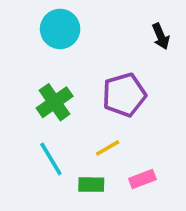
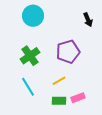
green rectangle: (91, 185) -> (59, 101), moved

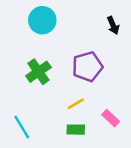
cyan line: (28, 87) -> (22, 127), moved
pink rectangle: (78, 98) -> (111, 118), moved, turned 64

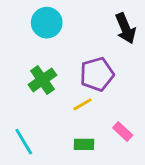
black arrow: (113, 25) -> (126, 28), size x1.5
yellow line: (76, 104) -> (83, 104), moved

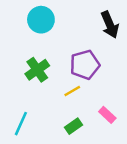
cyan line: (24, 142) -> (21, 124), turned 55
green rectangle: (84, 144) -> (74, 126), turned -36

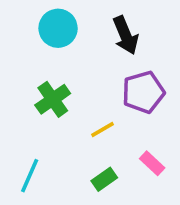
black arrow: (110, 25) -> (126, 35), moved
purple pentagon: (85, 65) -> (143, 92), moved

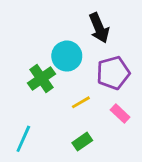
cyan circle: (58, 28) -> (67, 56), moved
pink rectangle: (152, 163) -> (120, 114), moved

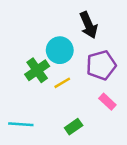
yellow line: (81, 102) -> (62, 83), moved
cyan line: (23, 139) -> (21, 124), turned 70

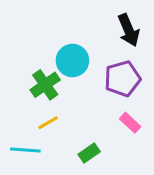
black arrow: (89, 25) -> (129, 30), moved
yellow line: (62, 83) -> (48, 123), moved

